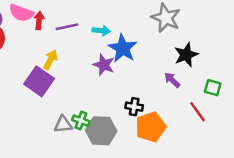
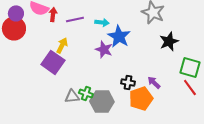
purple arrow: (172, 80) -> (154, 82), moved
green square: (213, 88) -> (190, 67), size x1.5
red line: (197, 112) -> (190, 87), moved

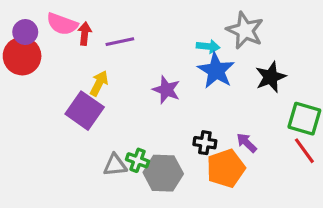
cyan arrow: (102, 22) -> (208, 46), moved
blue star: (119, 36) -> (216, 70), moved

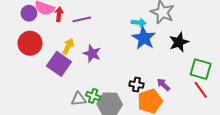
purple circle: (25, 32) -> (29, 13), moved
red circle: (22, 56) -> (30, 43), moved
purple star: (166, 90) -> (92, 54), moved

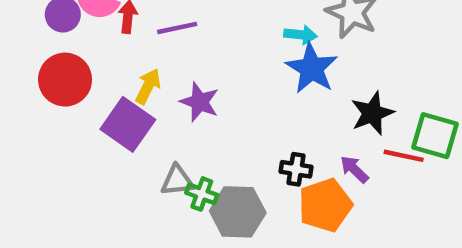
black star: (179, 42) -> (372, 113), moved
red line: (201, 90) -> (404, 156), moved, turned -42
gray triangle: (79, 99) -> (177, 180), moved

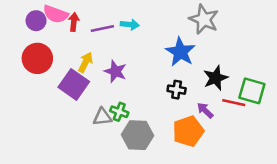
cyan arrow: (300, 35) -> (130, 25), moved
black cross: (296, 169) -> (177, 90), moved
green cross: (202, 194) -> (119, 112), moved

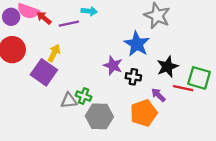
red arrow: (74, 22) -> (44, 18), turned -56
cyan arrow: (130, 25) -> (89, 11), moved
purple star: (115, 71) -> (113, 65), moved

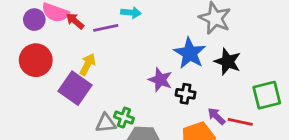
black star: (167, 67) -> (228, 62), moved, turned -30
green square: (199, 78) -> (267, 95), turned -30
red line: (183, 88) -> (240, 122), moved

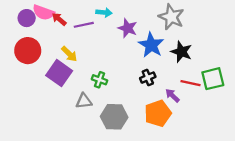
yellow arrow: (88, 64) -> (69, 54), turned 108
purple star: (160, 80) -> (128, 28), moved
black cross: (186, 94) -> (148, 78), turned -32
green cross: (124, 118) -> (100, 80), moved
red line: (240, 122) -> (190, 83), moved

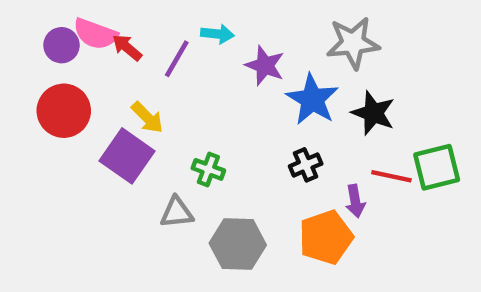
gray star: (171, 17) -> (353, 43), turned -30
purple line: (84, 25) -> (177, 59), turned -48
purple arrow: (172, 95) -> (355, 201), turned -144

